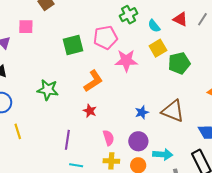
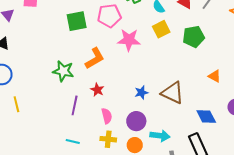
green pentagon: (179, 63) -> (194, 37), moved
green star: (48, 90) -> (63, 71), moved
red star: (90, 111) -> (97, 90), moved
purple line: (67, 140) -> (75, 105), moved

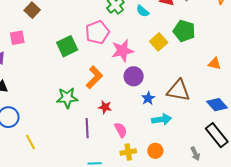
yellow square: (161, 29) -> (159, 42), moved
green pentagon: (194, 37) -> (184, 31), turned -30
purple circle: (136, 121) -> (134, 76), moved
cyan arrow: (160, 136) -> (162, 119), moved

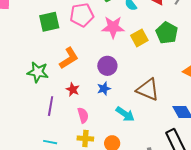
pink star: (122, 51) -> (113, 27), moved
blue star: (148, 98) -> (104, 89), moved
cyan arrow: (162, 119) -> (125, 114), turned 30

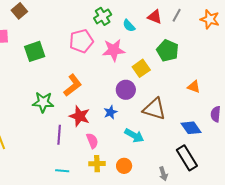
green square: (49, 22) -> (35, 51), moved
yellow square: (139, 38) -> (141, 68), moved
purple circle: (107, 66) -> (126, 90), moved
red star: (73, 89) -> (80, 116), size x1.5

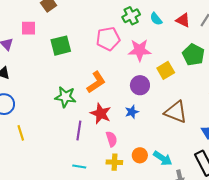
cyan semicircle: (129, 26) -> (156, 19), moved
purple circle: (126, 90) -> (140, 85), moved
cyan arrow: (134, 136) -> (163, 158), moved
orange circle: (124, 166) -> (140, 155), moved

